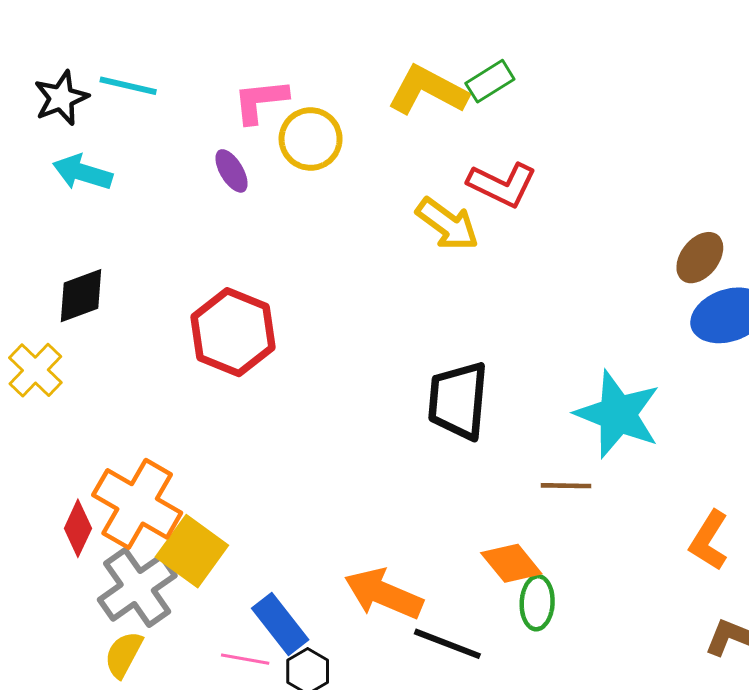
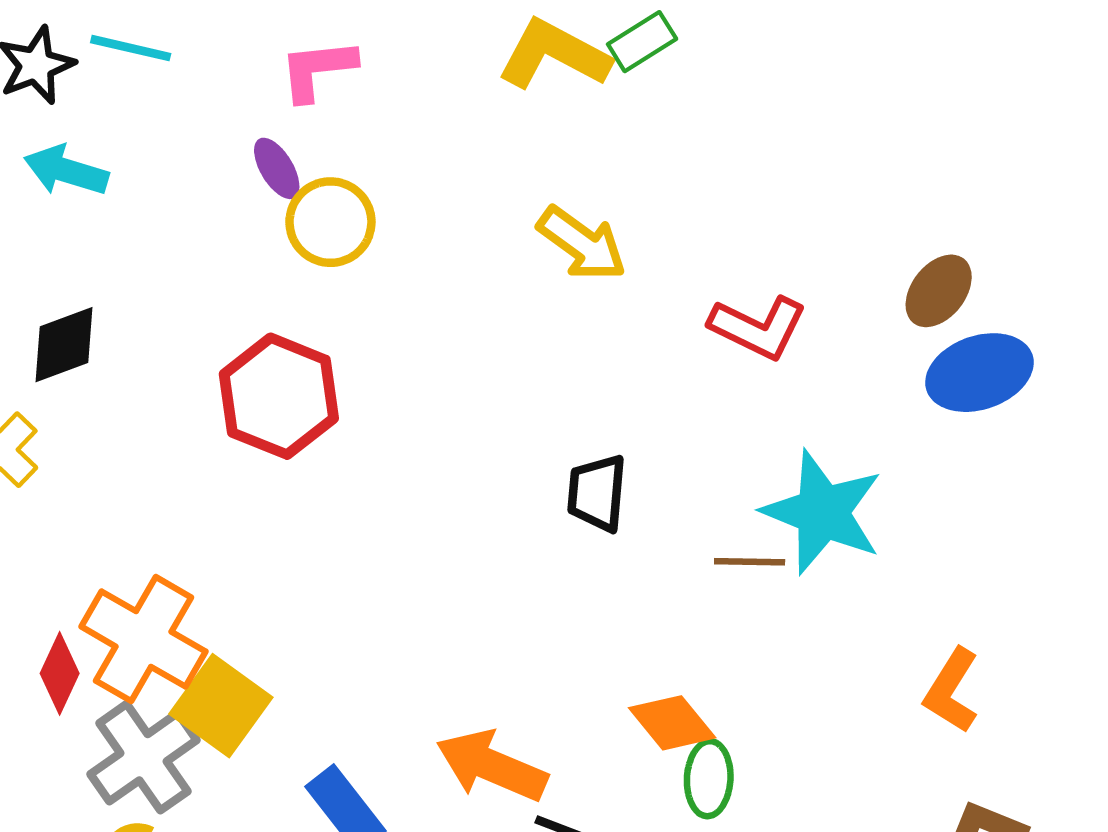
yellow circle: (311, 139) -> (330, 222), moved
red L-shape: (502, 185) -> (758, 327), moved
black trapezoid: (458, 401) -> (597, 493), size x0.7
brown line: (566, 486) -> (750, 562), moved

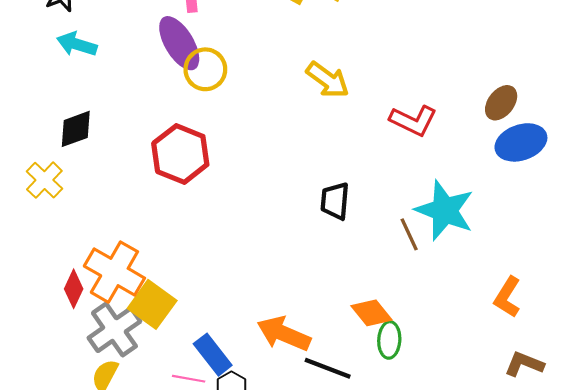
purple ellipse: (277, 168) -> (179, 43), size x1.8
brown line: (750, 562) -> (409, 234), turned 64

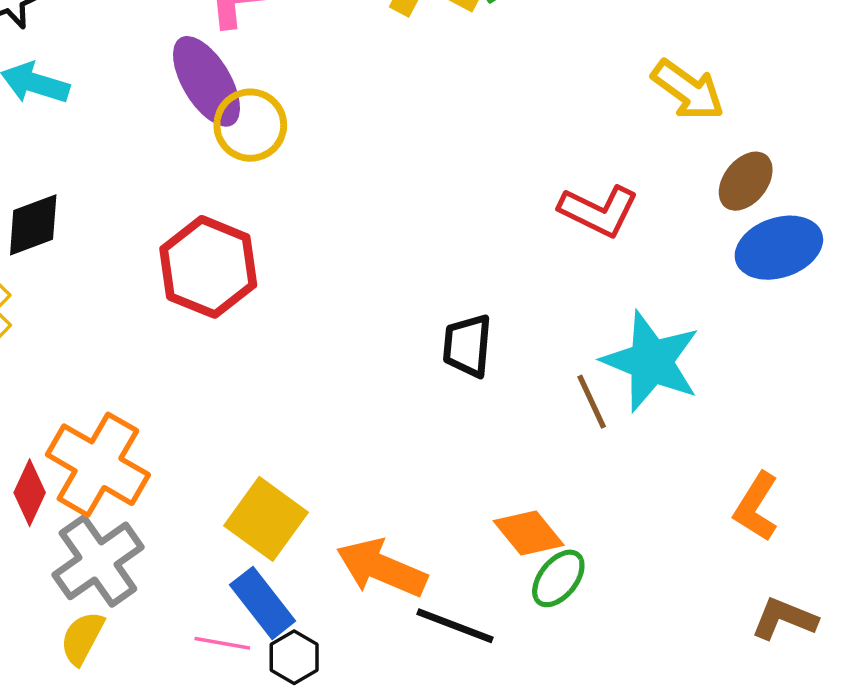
yellow arrow: (328, 80) -> (688, 90), moved
yellow square: (152, 304) -> (266, 519), moved
green ellipse: (389, 340) -> (558, 578), turned 36

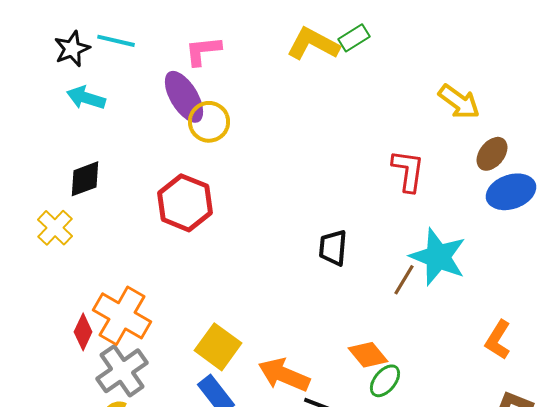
red L-shape: (599, 211) -> (408, 171), turned -108
brown line: (592, 402) -> (404, 280), turned 56

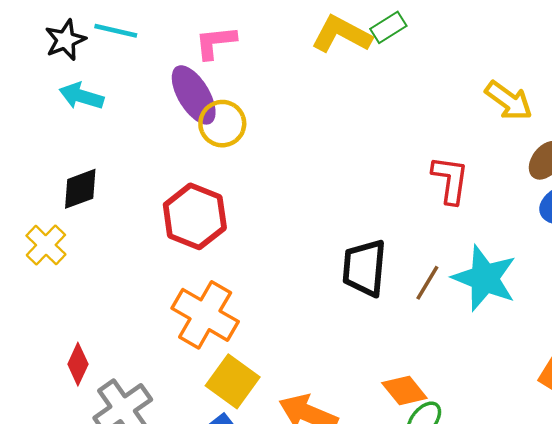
black trapezoid: (333, 248) -> (364, 268), size x1.4
brown line: (404, 280) -> (427, 283), moved
orange cross: (122, 316) -> (205, 315), moved

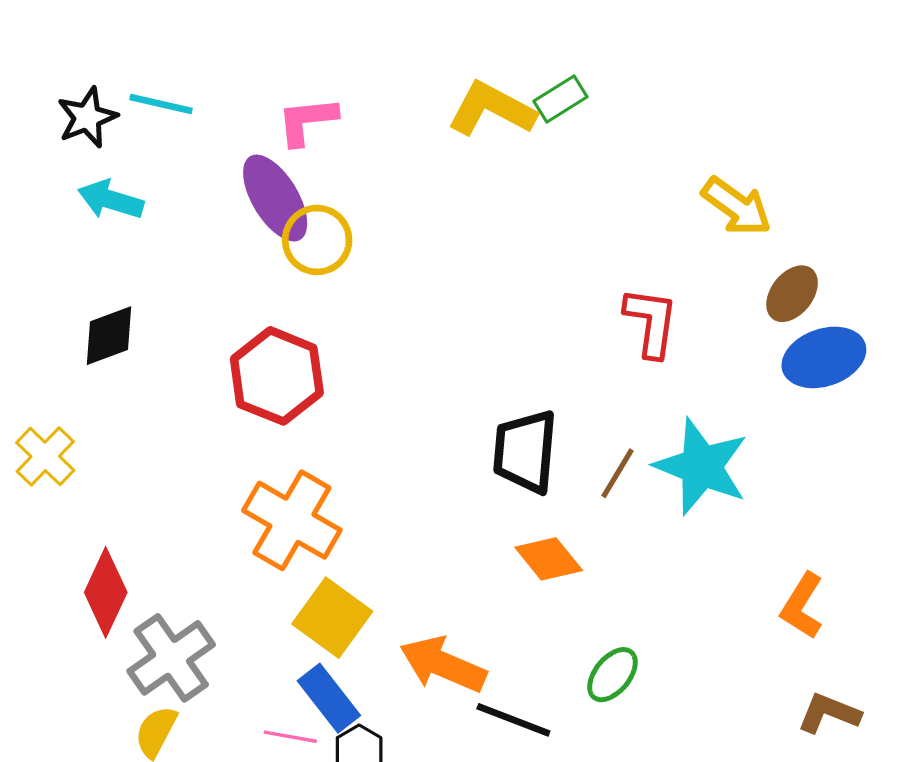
yellow cross: (46, 245) -> (45, 456), moved
red diamond: (78, 364) -> (106, 592), size x1.4
orange diamond: (404, 390) -> (549, 559), moved

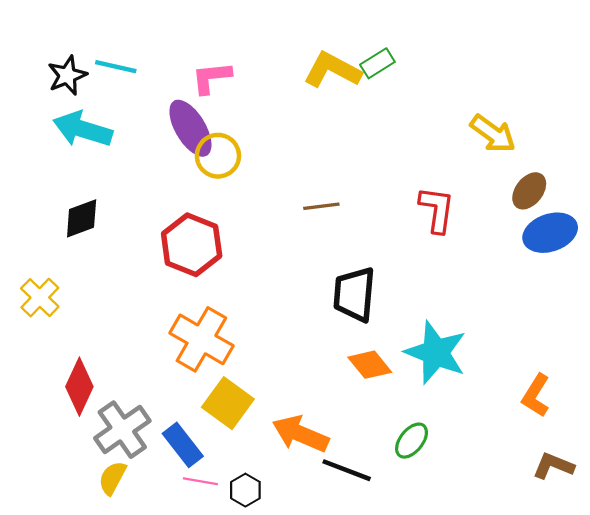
cyan arrow: (111, 200) -> (83, 129), size x1.4
cyan star: (701, 467) -> (436, 353), moved
brown line: (618, 473) -> (321, 206), moved, turned 52
blue rectangle: (329, 698) -> (183, 445), moved

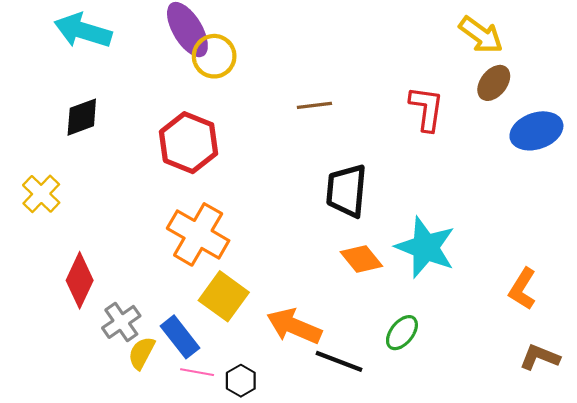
brown ellipse: (529, 191) -> (494, 83), moved
gray cross: (122, 430) -> (121, 322), size x0.7
yellow semicircle: (112, 478) -> (142, 353), moved

